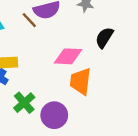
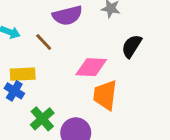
brown line: (29, 20) -> (44, 42), moved

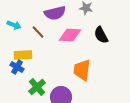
black semicircle: (132, 46) -> (101, 35), turned -60
pink diamond: (91, 67) -> (70, 35), moved

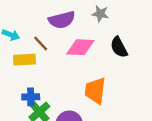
yellow rectangle: (23, 55) -> (24, 60), moved
blue cross: (17, 67) -> (31, 97), moved, turned -32

